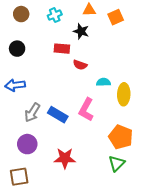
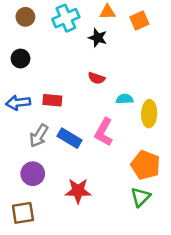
cyan cross: (55, 15) -> (66, 18), size x1.5
red rectangle: (62, 49) -> (52, 100), moved

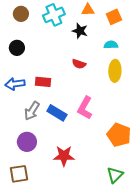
cyan semicircle: (125, 99) -> (111, 45), moved
yellow ellipse: (149, 114) -> (115, 71), moved
green triangle: (141, 197) -> (115, 175), moved

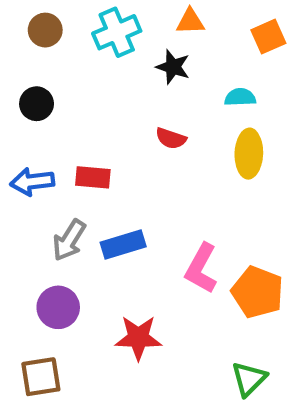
orange square: (114, 17) -> (268, 37), moved
pink L-shape: (85, 108) -> (201, 268), moved
blue rectangle: (57, 113) -> (123, 245), turned -48

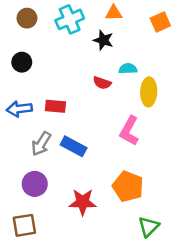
cyan semicircle: (240, 97) -> (128, 69), moved
blue rectangle: (123, 245) -> (74, 146), turned 45
pink L-shape: (201, 268) -> (129, 131), moved
orange pentagon: (258, 292) -> (128, 186), moved

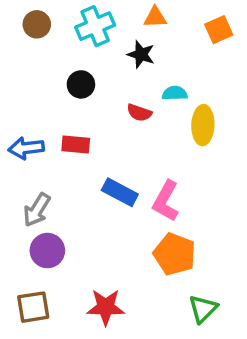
black circle: (22, 62) -> (81, 84), moved
pink L-shape: (129, 131) -> (166, 201), moved
gray arrow: (41, 144) -> (37, 210), moved
blue rectangle: (74, 146) -> (120, 192), moved
red star: (83, 202) -> (106, 307), moved

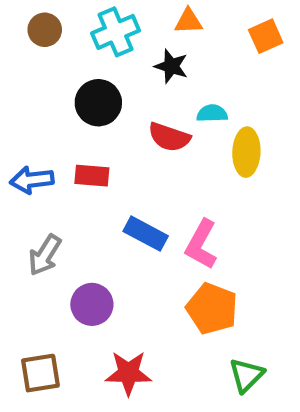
black circle: (81, 84) -> (98, 103), size x1.4
red semicircle: (139, 113) -> (169, 137), size x1.4
purple circle: (47, 251) -> (92, 304), moved

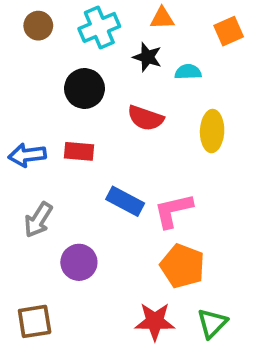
cyan semicircle: (212, 113) -> (188, 72), moved
pink L-shape: (201, 244) -> (173, 211), turned 48
red star: (128, 373) -> (155, 321), moved

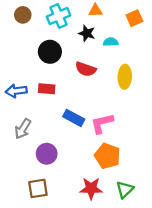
brown square: (35, 321) -> (38, 188), moved

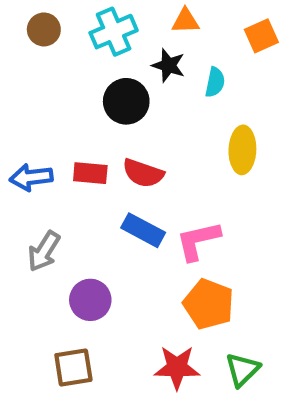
cyan semicircle: (111, 42) -> (215, 82), turned 104
black circle: (50, 52) -> (126, 101), moved
red semicircle: (86, 69) -> (143, 173), moved

